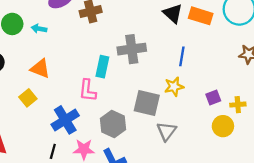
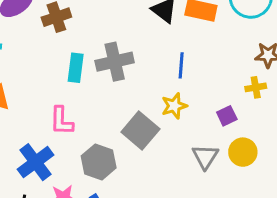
cyan rectangle: (102, 67) -> (76, 68), moved
gray square: (147, 103) -> (140, 131), turned 32
yellow cross: (238, 105) -> (256, 87), moved
gray triangle: (167, 131) -> (205, 157), moved

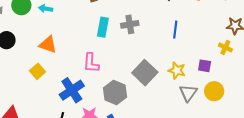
gray cross: (115, 62) -> (130, 24), size x0.7
yellow cross: (256, 87) -> (225, 47), turned 32
yellow star: (174, 106) -> (177, 71), moved, turned 30
purple square: (227, 116) -> (205, 66), turned 32

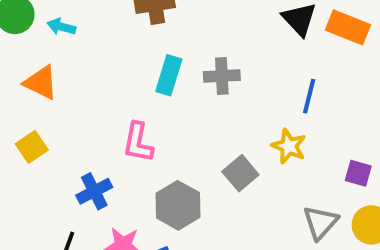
orange triangle: (48, 45) -> (41, 83), moved
yellow star: (177, 71) -> (289, 146), moved
gray square: (145, 73) -> (240, 173), size x0.7
blue cross: (72, 90) -> (94, 191), size x0.7

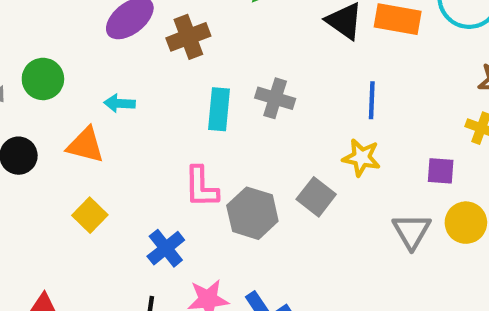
cyan arrow: (61, 27) -> (120, 103), moved
gray cross: (222, 76) -> (275, 98), turned 32
gray hexagon: (178, 205) -> (252, 213), moved

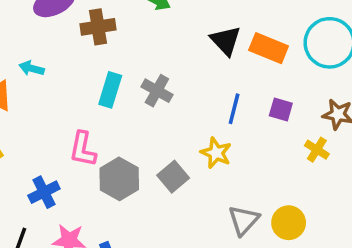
purple square: (441, 171) -> (281, 110), moved

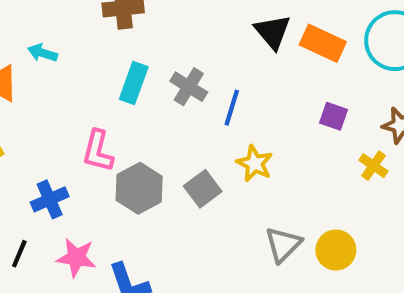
blue line: (234, 109) -> (232, 108), moved

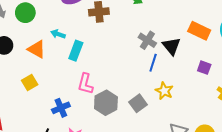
black triangle: (273, 32) -> (172, 46), moved
cyan rectangle: (134, 83) -> (76, 51), moved
gray cross: (189, 87) -> (147, 40), moved

